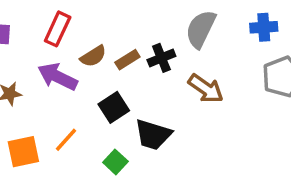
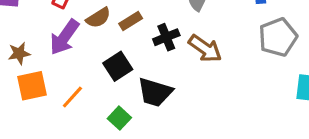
black cross: (161, 58) -> (166, 37), moved
purple arrow: (58, 77) -> (64, 37), turned -81
orange square: (23, 152) -> (32, 86), moved

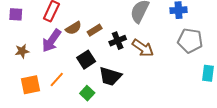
gray pentagon: (278, 37) -> (190, 41), turned 30
orange square: (32, 86) -> (30, 85), moved

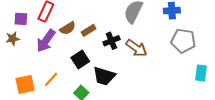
purple square: (16, 14) -> (21, 19), moved
brown star: (22, 51) -> (13, 39), moved

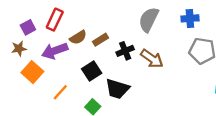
purple square: (21, 19) -> (28, 27), turned -32
purple arrow: (46, 41) -> (55, 51), turned 35
orange square: (25, 84) -> (32, 72), moved, turned -36

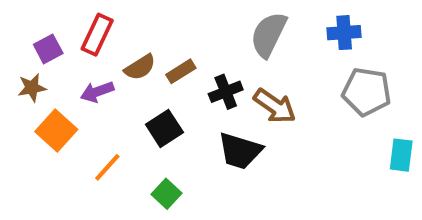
purple arrow: (55, 51) -> (97, 92), size x0.7
black trapezoid: (117, 89) -> (240, 151), moved

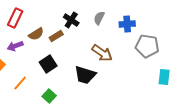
blue cross: (344, 33) -> (127, 24), moved
gray semicircle: (269, 35) -> (99, 18), size x0.6
black cross: (226, 92) -> (71, 20), moved, turned -35

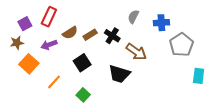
black cross: (71, 20) -> (112, 36), moved
gray pentagon: (147, 46) -> (181, 45), turned 30

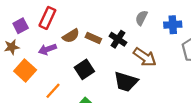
brown rectangle: (90, 35) -> (93, 38), turned 56

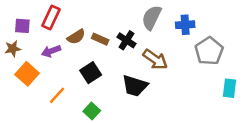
gray semicircle: (141, 18) -> (152, 18), size x1.5
purple square: (21, 26) -> (22, 26), turned 32

